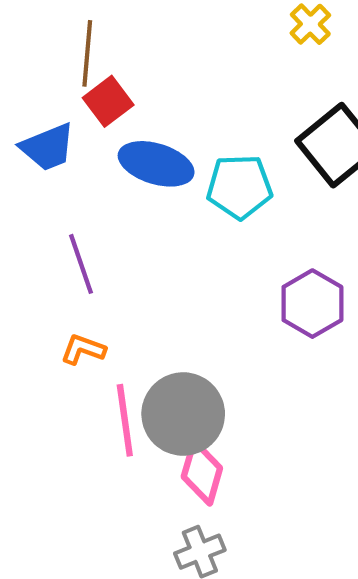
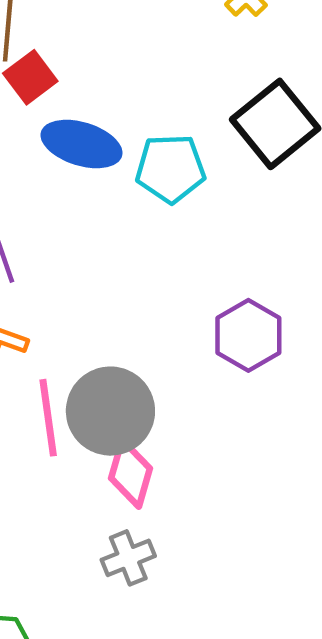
purple hexagon: (312, 304) -> (248, 335), moved

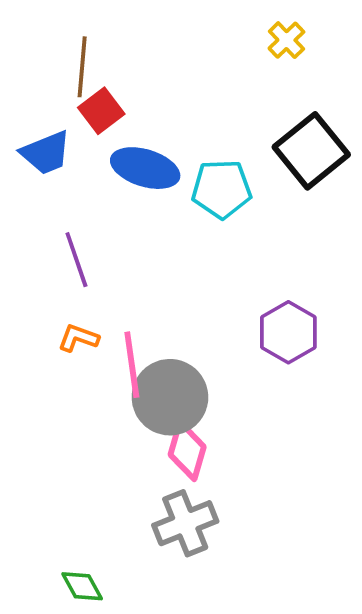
pink line: (48, 418) -> (132, 365), moved
gray cross: (128, 558) -> (185, 523), size x1.4

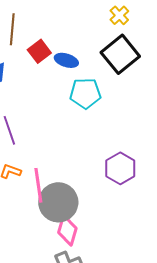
red square: (101, 111) -> (39, 51), moved
black square: (311, 151) -> (120, 54), moved
blue ellipse: (145, 168) -> (66, 60), moved, size x0.7

